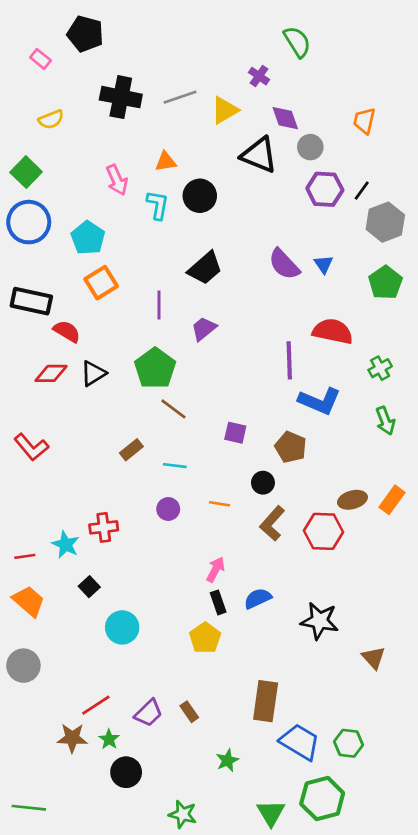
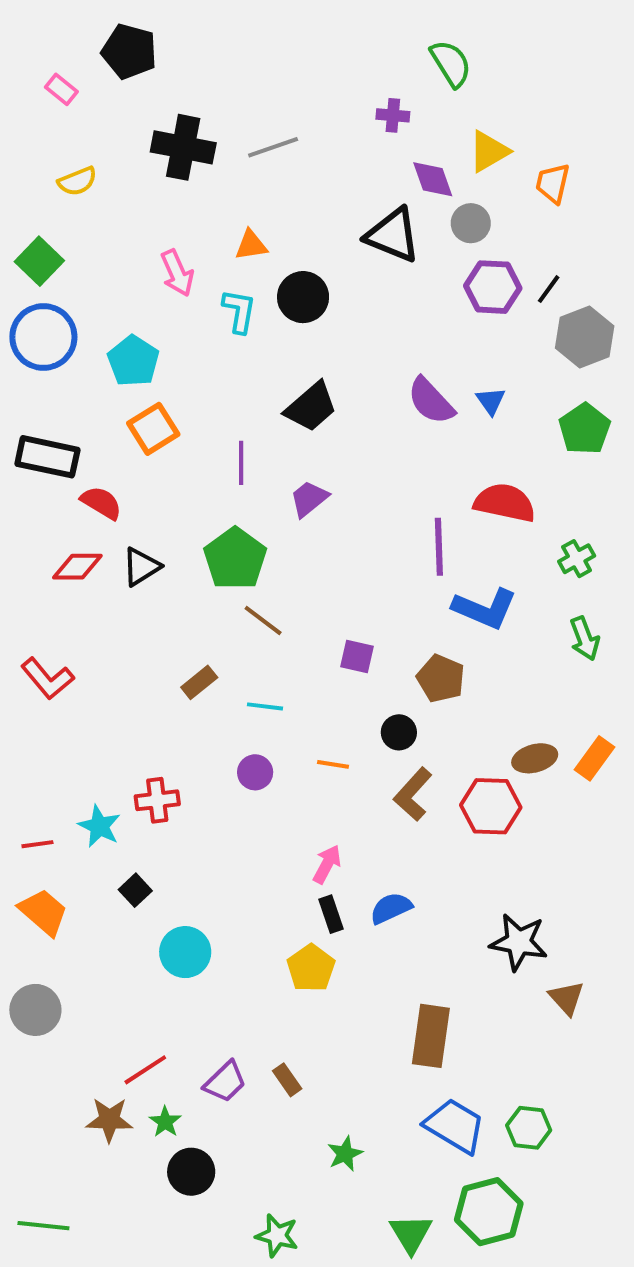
purple cross: (259, 76) -> (393, 115), turned -30
yellow triangle: (225, 110) -> (489, 151), moved
black star: (320, 621) -> (519, 942), moved
brown rectangle: (266, 701) -> (431, 1036), moved

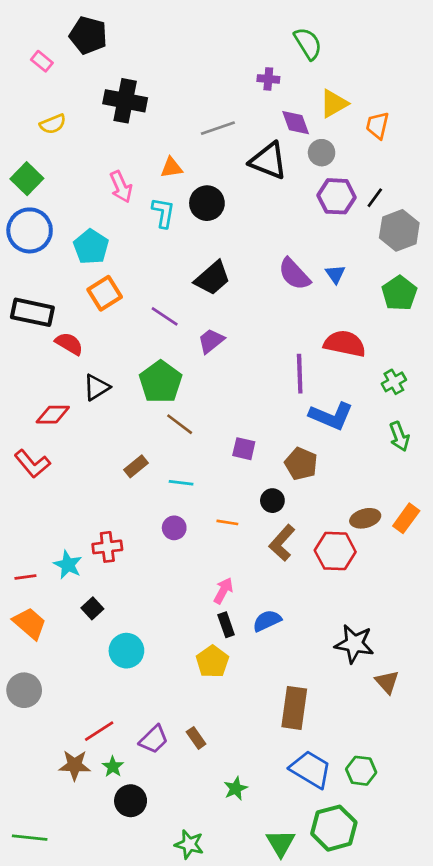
gray line: (273, 147) -> (218, 128), moved
purple line: (241, 463) -> (165, 316), turned -56
red diamond: (77, 567) -> (53, 415), moved

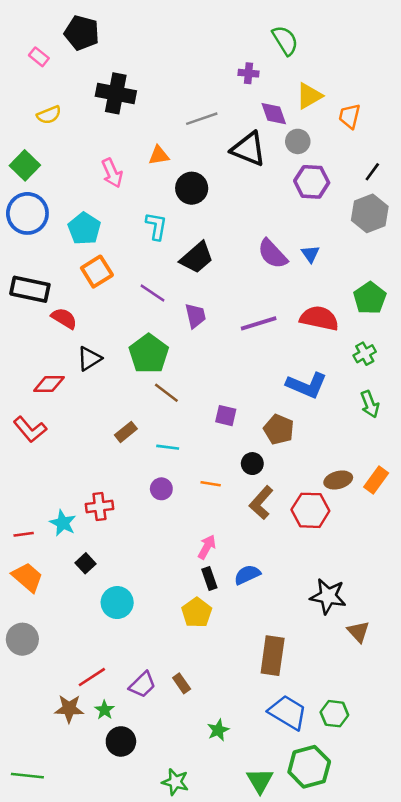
black line: (375, 198) -> (372, 172), moved
cyan L-shape: (163, 213) -> (156, 226), moved
green pentagon: (399, 293) -> (370, 298), moved
purple trapezoid: (211, 341) -> (195, 316), turned 116
purple line: (300, 374) -> (259, 323), moved, turned 75

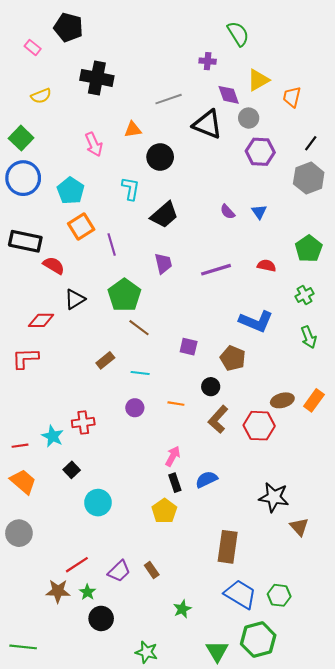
purple semicircle: (273, 254) -> (228, 212), size x0.6
purple line: (152, 293) -> (112, 244), moved, turned 40
red semicircle: (319, 318) -> (267, 266), size x0.6
red L-shape: (30, 429) -> (25, 358), turned 128

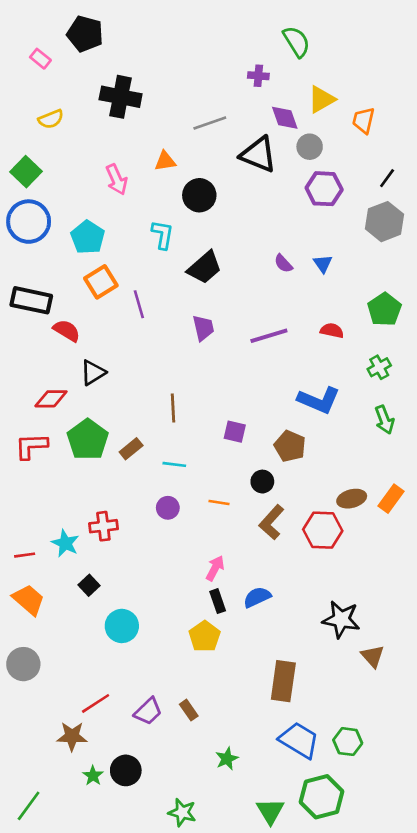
green pentagon: (124, 295) -> (88, 440), moved
brown line: (139, 328) -> (173, 408), turned 50
green star: (87, 592) -> (93, 776), moved
green line: (23, 647) -> (29, 806), turned -60

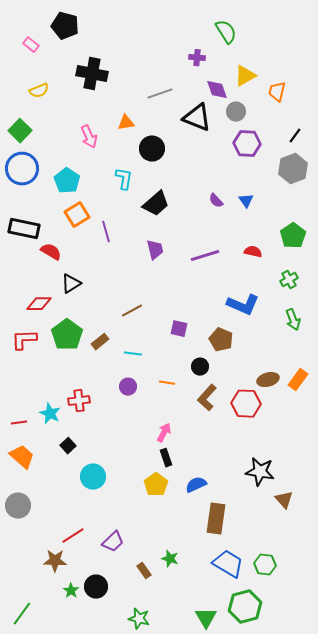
brown line: (173, 408) -> (132, 311), turned 65
blue semicircle: (257, 597) -> (196, 485), moved
brown rectangle: (189, 710) -> (144, 571), moved
green star: (227, 759) -> (170, 559), moved, turned -30

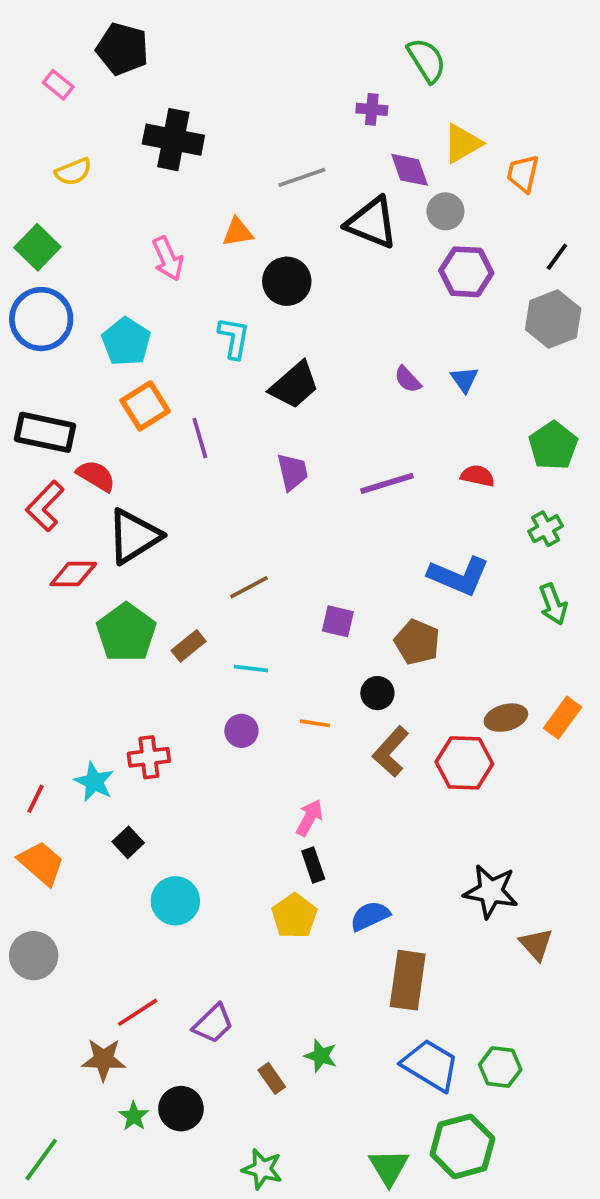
black triangle: (71, 284) -> (134, 536), size x1.5
red L-shape: (24, 340) -> (45, 506), moved, turned -44
red line: (19, 423) -> (36, 799), turned -56

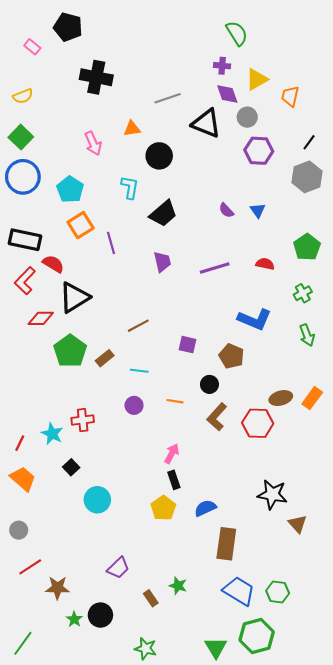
purple cross: (372, 109) -> (222, 66), moved
yellow semicircle: (73, 172) -> (23, 96), moved
gray circle: (34, 956) -> (19, 530), size x0.7
red line: (138, 1012) -> (30, 567), moved

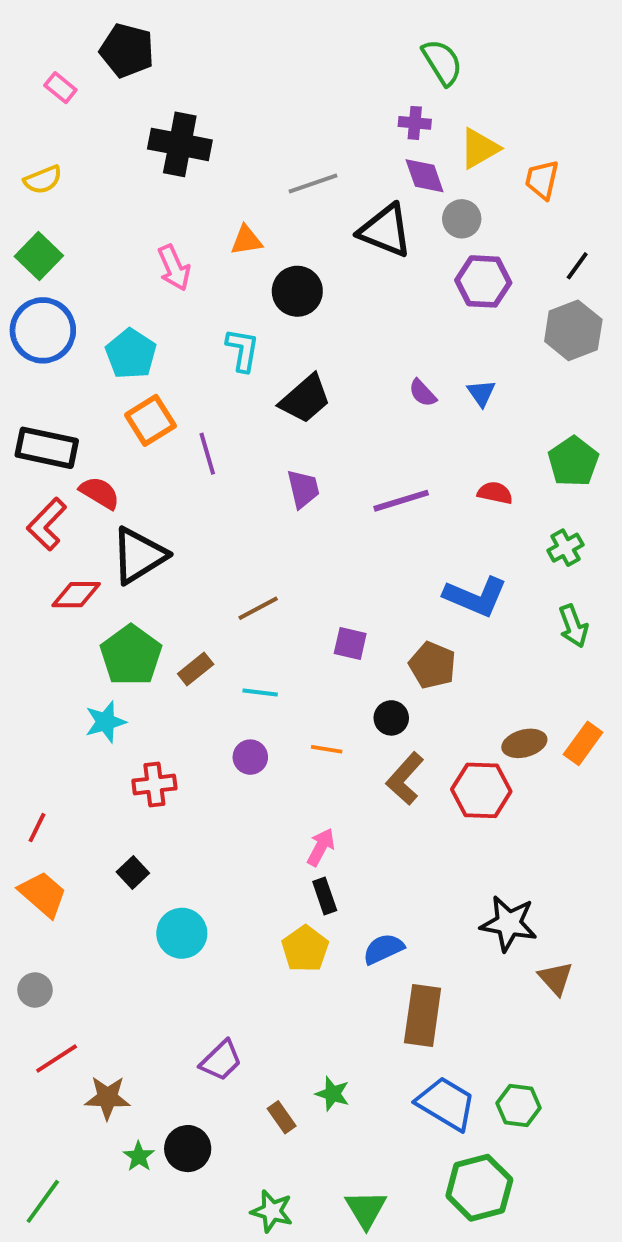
cyan star: (52, 434) -> (105, 722), moved, turned 30
green triangle: (216, 648) -> (366, 1209), moved

